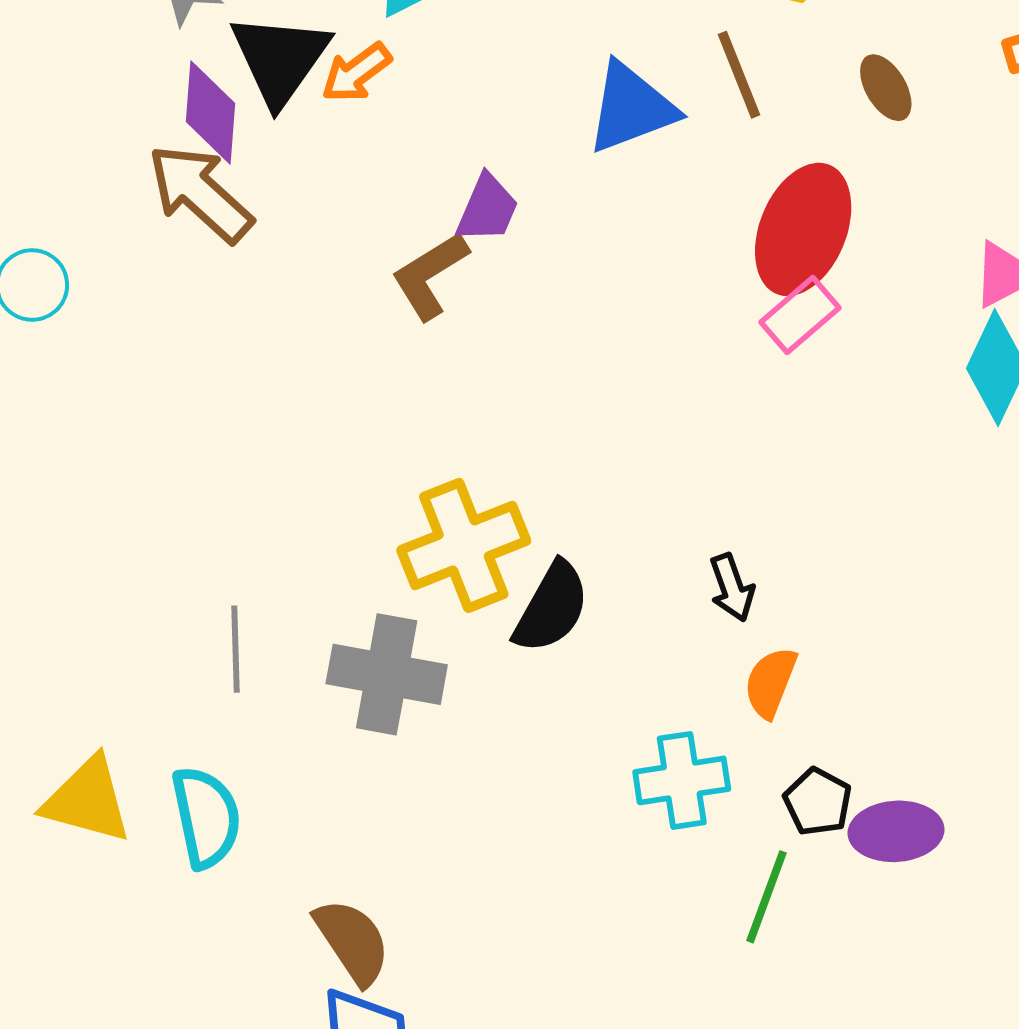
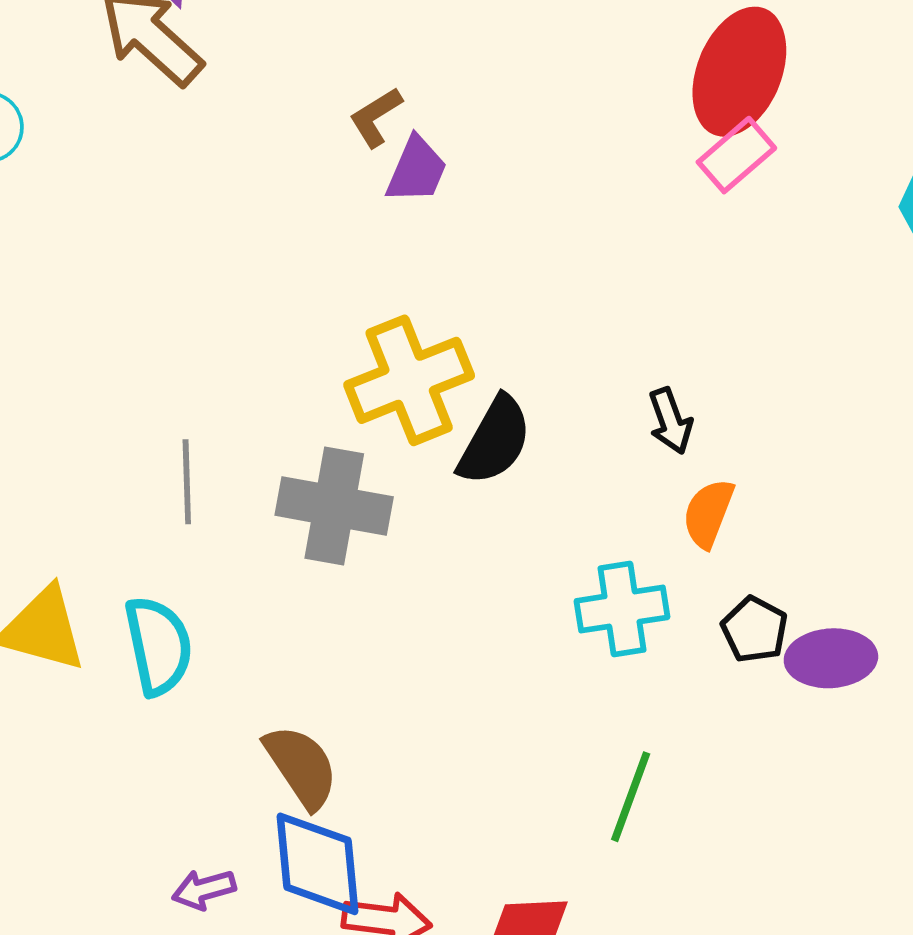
purple trapezoid: (487, 209) -> (417, 170), moved
brown L-shape: (430, 275) -> (376, 117), size x0.7
green line: (766, 897) -> (631, 797), moved

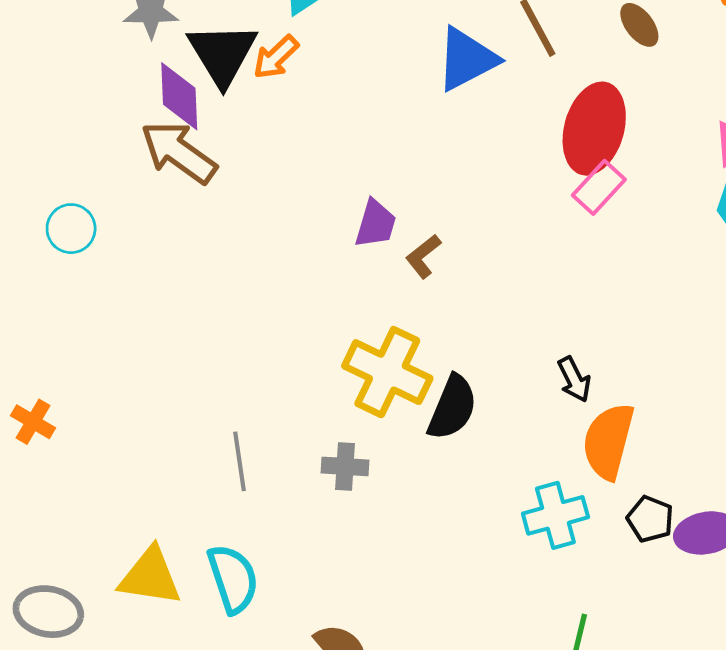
brown L-shape: (376, 117) -> (423, 256), moved
yellow cross: (409, 380) -> (387, 372), turned -36
gray cross: (334, 506) -> (345, 466), size x0.6
orange semicircle: (708, 513) -> (608, 441), size x1.5

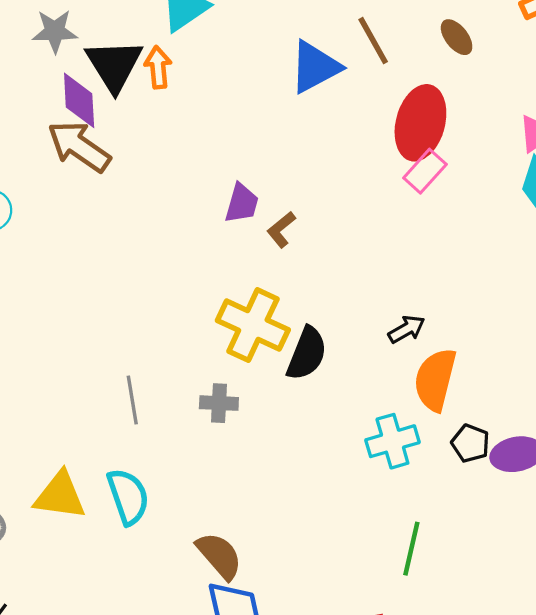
orange arrow: (276, 57) -> (158, 67), turned 129
black arrow: (574, 379) -> (407, 329), turned -93

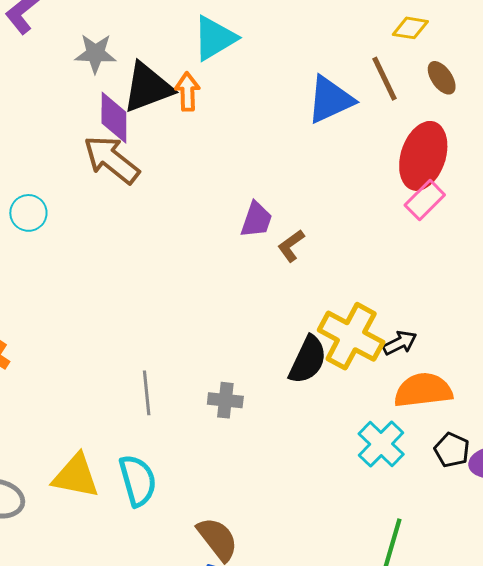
brown ellipse: (457, 37) -> (442, 78), moved
black triangle: (114, 65) -> (148, 87), turned 38
yellow cross: (253, 325) -> (351, 336), moved
orange semicircle: (435, 380) -> (423, 390), turned 66
cyan cross: (392, 441) -> (381, 444), turned -33

